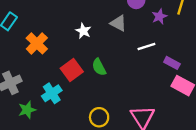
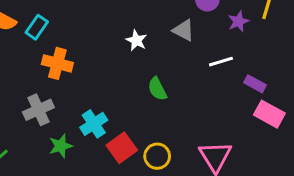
orange cross: (37, 43) -> (57, 63), moved, turned -30
red square: (72, 70) -> (122, 148), moved

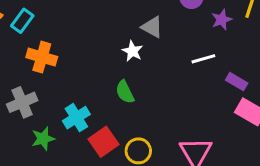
gray triangle: (184, 30) -> (152, 27), moved
white star: (136, 40) -> (132, 51), moved
green semicircle: (157, 89) -> (125, 92), moved

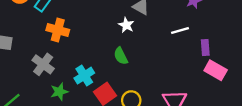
purple rectangle: (237, 82) -> (205, 48), turned 56
gray cross: (22, 102) -> (43, 64), turned -30

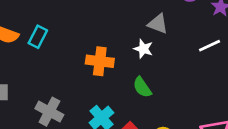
orange cross: (58, 30) -> (100, 61), moved

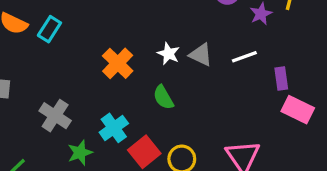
gray triangle: (158, 24) -> (201, 55), moved
orange cross: (100, 61) -> (118, 63), turned 32

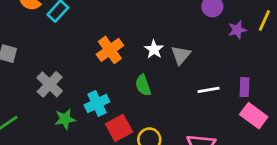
gray triangle: (201, 55) -> (181, 55), turned 35
white line: (244, 57) -> (209, 90), moved

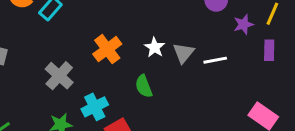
gray cross: (50, 84) -> (59, 76), moved
purple rectangle: (245, 87) -> (269, 50), moved
white line: (209, 90) -> (215, 60), moved

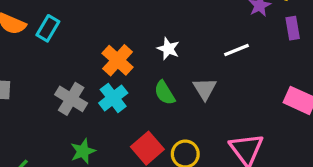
gray triangle: (183, 53) -> (205, 89), moved
cyan cross: (95, 107) -> (113, 98), moved

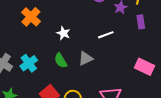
orange cross: (118, 60) -> (31, 17), moved
gray triangle: (205, 89) -> (86, 58), turned 35

